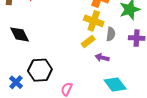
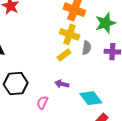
purple arrow: (102, 58) -> (62, 84), moved

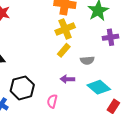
yellow cross: (70, 34) -> (65, 29), turned -30
gray semicircle: (87, 48) -> (87, 60), moved, turned 88

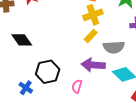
gray semicircle: (87, 60) -> (114, 47), size x1.5
purple arrow: (67, 79) -> (93, 65), size x1.6

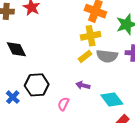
gray semicircle: (114, 47) -> (107, 56), moved
purple arrow: (93, 65) -> (83, 85), size x0.6

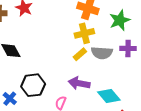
purple arrow: (83, 85) -> (79, 83), size x1.5

